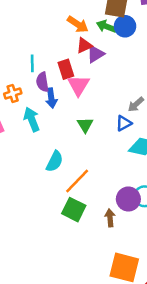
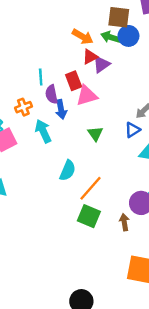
pink triangle: (78, 85) -> (87, 96), turned 45

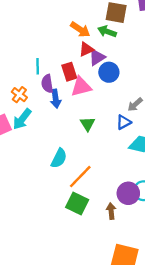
blue circle: (128, 36) -> (109, 72), moved
orange cross: (23, 107) -> (19, 95), turned -35
cyan arrow: (43, 131) -> (22, 119), moved, turned -120

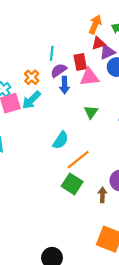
orange arrow: (80, 29) -> (95, 24), turned -108
purple semicircle: (47, 84) -> (59, 70), turned 56

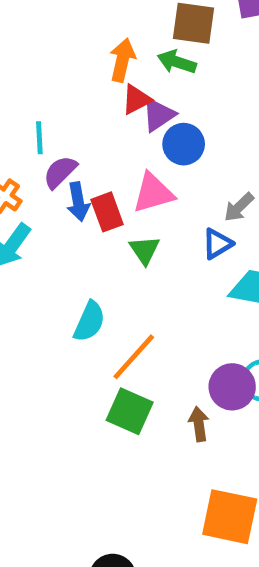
red rectangle: (80, 62) -> (107, 212), moved
pink triangle: (89, 77) -> (153, 193), moved

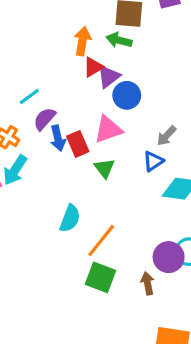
cyan line: (39, 138) -> (29, 97), turned 60

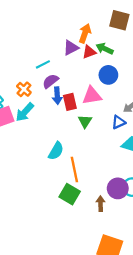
green arrow: (119, 40) -> (105, 49), moved
purple triangle: (109, 77) -> (71, 48), moved
orange line: (101, 241) -> (74, 169), turned -60

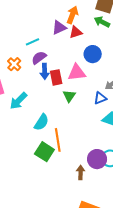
green arrow: (105, 49) -> (102, 22), moved
cyan arrow: (25, 112) -> (18, 101), moved
green square: (70, 194) -> (44, 152), moved

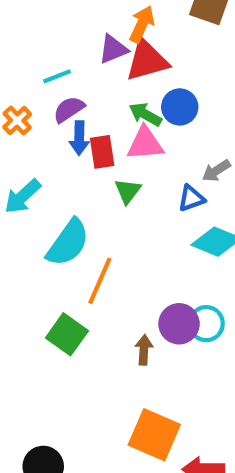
green arrow: (102, 22) -> (145, 114), moved
red triangle: (76, 32) -> (147, 60), size x1.6
cyan semicircle: (41, 122) -> (68, 243), size x1.4
orange line: (58, 140) -> (100, 281), turned 30
green square: (44, 152) -> (67, 334), moved

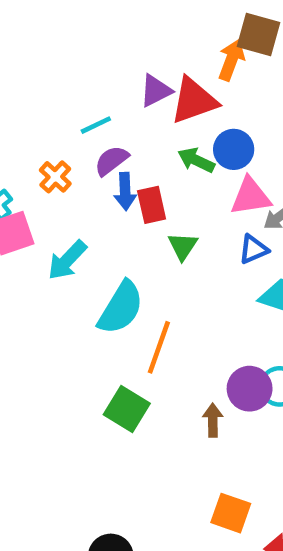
orange arrow: (142, 24) -> (231, 60), moved
pink triangle: (145, 144) -> (251, 196), moved
orange square: (154, 435) -> (231, 513), size x0.7

